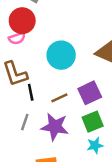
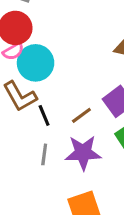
cyan circle: (61, 55) -> (36, 63), moved

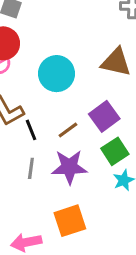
cyan circle: (36, 63) -> (57, 74), moved

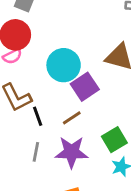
purple square: (104, 116) -> (85, 87), moved

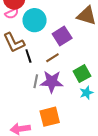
cyan circle: (64, 65) -> (35, 20), moved
gray line: (36, 152) -> (36, 81), moved

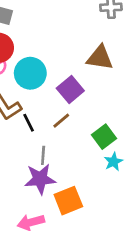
purple star: (52, 82) -> (40, 179), moved

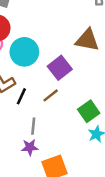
black line: (29, 123) -> (21, 96), turned 49
purple star: (40, 179) -> (30, 147), size x0.6

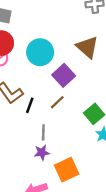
brown triangle: (87, 40) -> (87, 47), turned 35
cyan circle: (24, 52) -> (40, 52), moved

